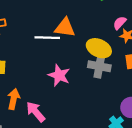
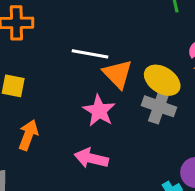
orange triangle: (65, 28) -> (118, 74), moved, turned 30
pink arrow: (36, 112) -> (91, 158), moved, turned -45

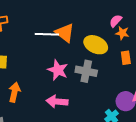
orange triangle: (118, 74) -> (65, 33), moved
gray cross: (159, 106) -> (86, 71), moved

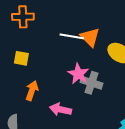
gray cross: (86, 71) -> (92, 83), moved
pink arrow: (57, 101) -> (60, 109), moved

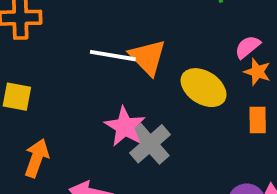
gray cross: (92, 83) -> (150, 144), turned 30

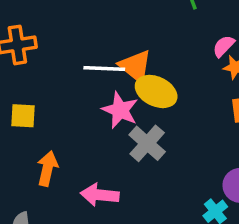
yellow ellipse: (204, 88) -> (156, 91), moved
pink star: (125, 127) -> (120, 110), moved

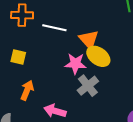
white line: (104, 69) -> (54, 28), moved
pink star: (120, 110) -> (75, 64), turned -30

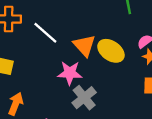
white line: (54, 28) -> (45, 33), turned 30
yellow ellipse: (98, 56) -> (111, 51), moved

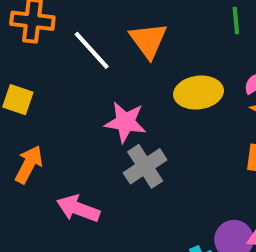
orange triangle: (84, 45) -> (148, 40), moved
yellow ellipse: (111, 51) -> (199, 93), turned -48

